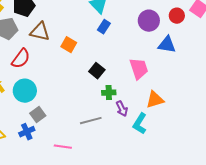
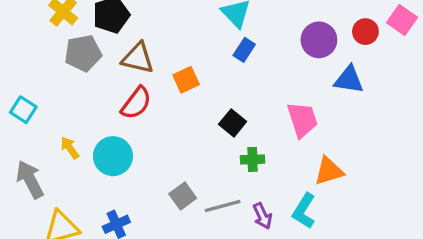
orange square: (69, 45) -> (186, 80), turned 35
red semicircle: (21, 59) -> (136, 103), moved
purple arrow: (122, 109) -> (262, 216), moved
gray square: (38, 115) -> (183, 196), moved

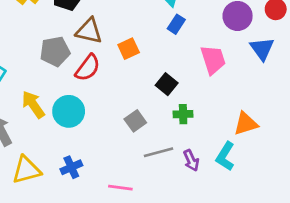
gray pentagon: (83, 53) -> (55, 51), moved
blue triangle: (349, 80) -> (262, 49), turned 45
pink trapezoid: (302, 120) -> (213, 60), moved
yellow arrow: (70, 148) -> (33, 105), size x1.5
gray square: (183, 196) -> (135, 121), moved

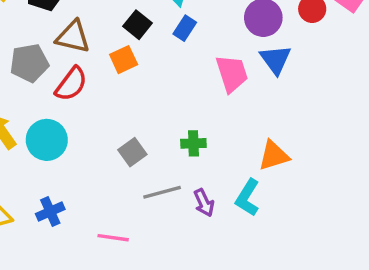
blue triangle: (262, 49) -> (276, 60), moved
black square: (167, 84) -> (138, 25), moved

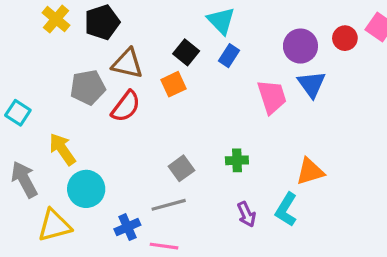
cyan circle: (47, 140) -> (86, 189), moved
gray line: (162, 192) -> (169, 205), moved
blue cross: (50, 211) -> (127, 227), moved

